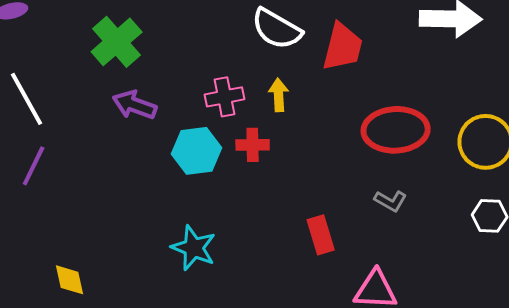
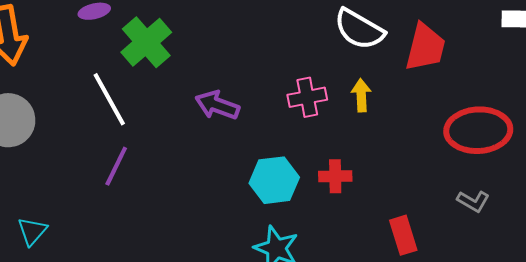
green cross: (117, 42) -> (146, 42), moved
red cross: (253, 145) -> (335, 176), moved
cyan hexagon: (197, 151) -> (274, 180), moved

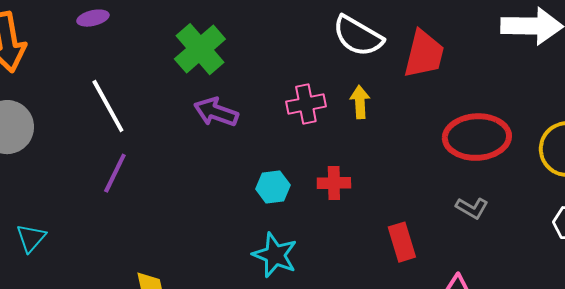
green cross: (146, 42) -> (200, 49), moved
cyan hexagon: (274, 180) -> (273, 187), size x0.7

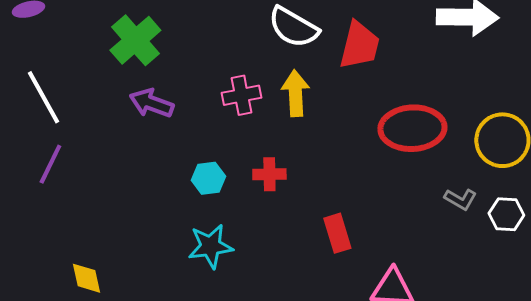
yellow arrow: (360, 102) -> (295, 93), size x1.4
gray L-shape: (472, 208) -> (460, 199), moved
cyan star: (275, 255) -> (210, 246), turned -30

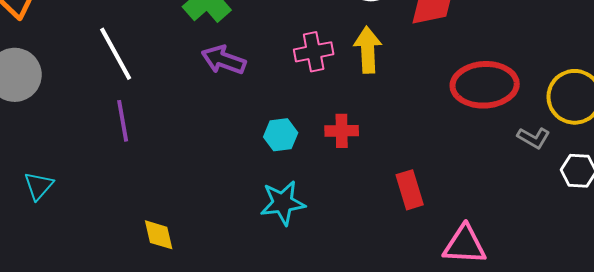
purple line: (50, 164) -> (123, 121), turned -36
gray L-shape: (460, 199) -> (534, 138), moved

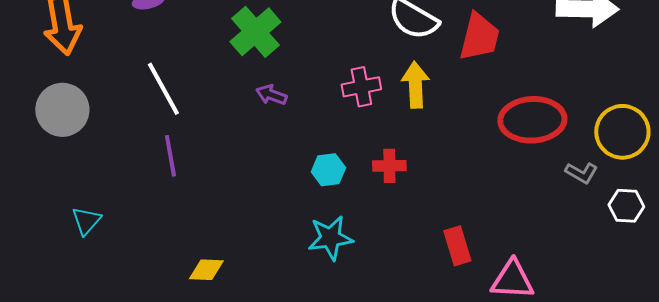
purple arrow: (224, 60) -> (271, 95), size x0.7
red rectangle: (410, 190) -> (457, 246), moved
yellow diamond: (159, 235) -> (206, 270), turned -75

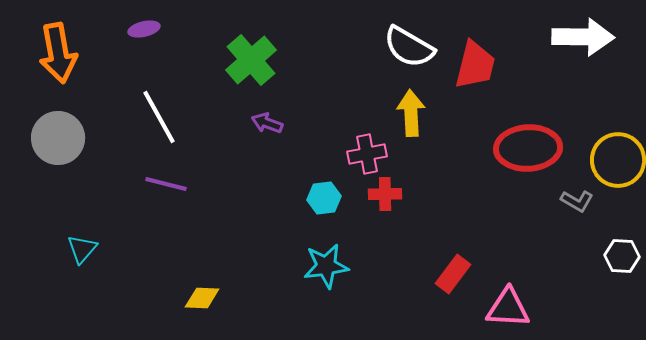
pink cross: (361, 87) -> (367, 154), moved
purple line: (170, 156) -> (166, 184), turned -66
white hexagon: (626, 206) -> (622, 256), moved
red rectangle: (457, 246) -> (453, 274), turned 54

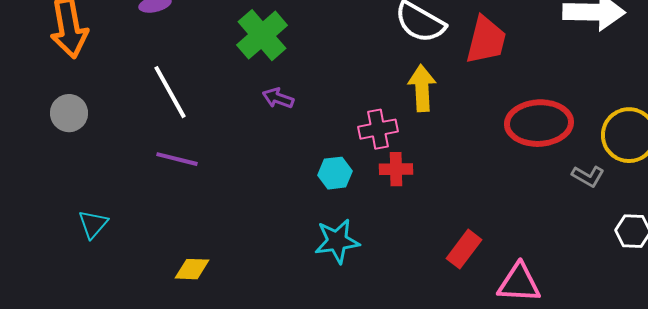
gray circle: (58, 138) -> (69, 113), size x0.7
yellow diamond: (202, 298) -> (192, 269), moved

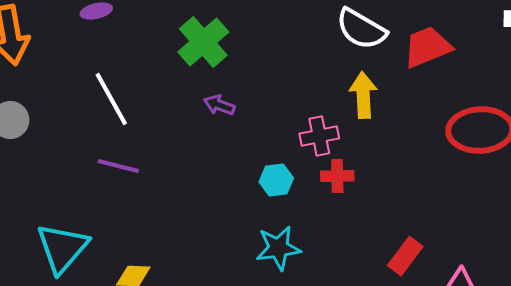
red trapezoid: (486, 40) -> (427, 47), turned -126
cyan triangle: (93, 224) -> (62, 248), moved, size x1.8

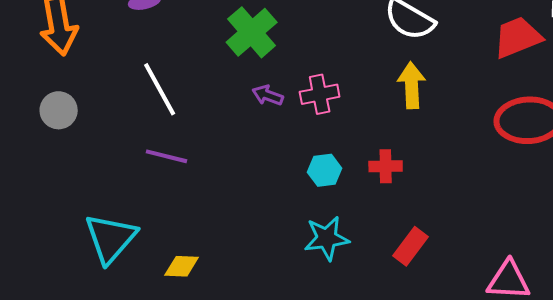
red trapezoid: (427, 47) -> (518, 37), moved
pink cross: (319, 136) -> (320, 94), moved
red rectangle: (405, 256) -> (411, 246), moved

